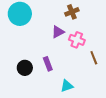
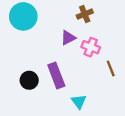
purple rectangle: (48, 64) -> (56, 76), size x1.5
cyan triangle: (67, 86) -> (79, 102), turned -48

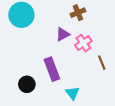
pink cross: (91, 47) -> (83, 43), turned 35
black circle: (29, 80) -> (27, 84), moved

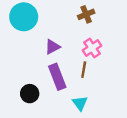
purple triangle: (63, 34) -> (52, 47), moved
brown line: (102, 63) -> (84, 70), moved, turned 32

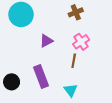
purple rectangle: (57, 77) -> (41, 77), moved
black circle: (30, 94) -> (12, 82), moved

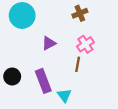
black circle: (12, 82) -> (12, 76), moved
cyan triangle: (71, 90) -> (64, 95), moved

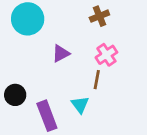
purple rectangle: (43, 81) -> (47, 116), moved
cyan triangle: (64, 95) -> (80, 105), moved

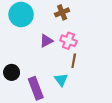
brown cross: (99, 16) -> (62, 12), moved
pink cross: (106, 55) -> (68, 41), moved, turned -35

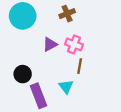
black circle: (12, 72) -> (23, 74), moved

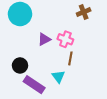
brown cross: (67, 14) -> (84, 12), moved
purple rectangle: (39, 96) -> (34, 85), turned -35

